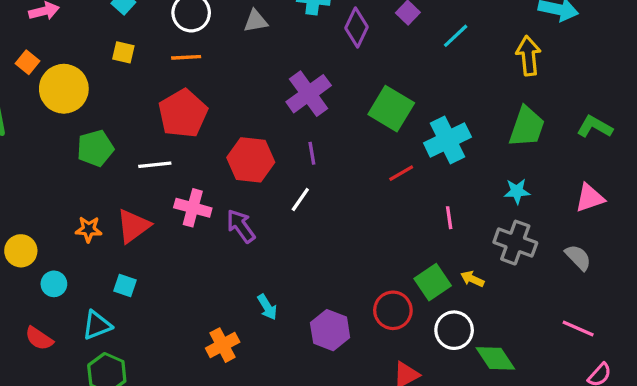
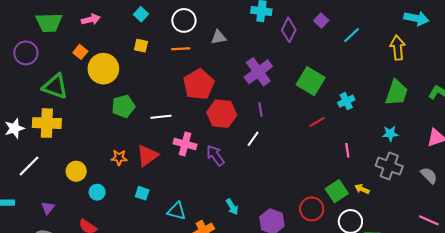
gray triangle: (256, 21) -> (219, 37), moved
red pentagon: (183, 114) -> (199, 84), moved
cyan cross: (447, 140) -> (346, 101), size x0.6
cyan triangle: (97, 325) -> (177, 211), moved, turned 36

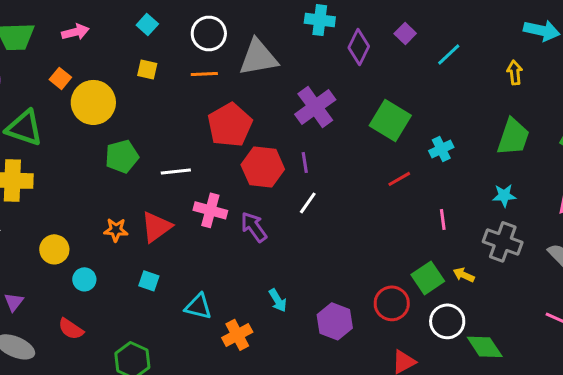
gray triangle: (219, 37) -> (258, 57), size x1.8
yellow arrow: (398, 48) -> (515, 72), size x0.7
purple line: (260, 109) -> (305, 162), moved

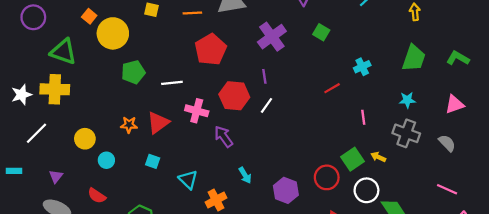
green square: (390, 120) -> (321, 32), moved, size x0.6
red hexagon: (263, 167) -> (234, 96), moved
purple arrow: (254, 227) -> (224, 137), moved
cyan triangle: (198, 306) -> (188, 180), turned 30

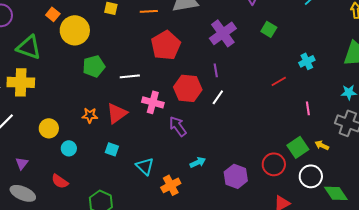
cyan arrow: (245, 175) -> (198, 162), turned -84

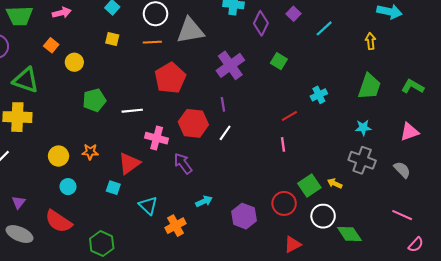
yellow circle: (75, 30) -> (74, 62), size x0.6
pink line: (308, 108) -> (283, 144), moved
red triangle: (117, 113) -> (129, 163), moved
yellow circle: (49, 128) -> (59, 156), moved
red semicircle: (60, 181) -> (59, 221), size x1.5

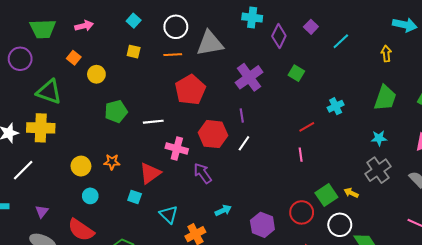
gray cross: (362, 160) -> (378, 170), turned 35

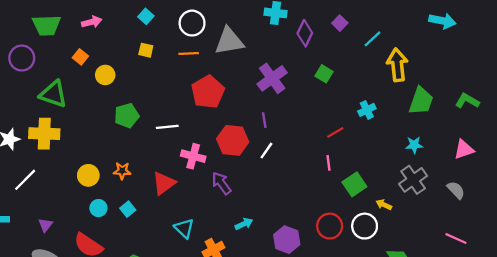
yellow arrow: (386, 54) -> (397, 65), moved, size x1.8
green square: (326, 195) -> (354, 184), moved
cyan square: (135, 197) -> (128, 209), moved, turned 32
white circle: (340, 225) -> (365, 226), moved

